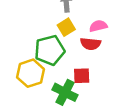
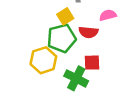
yellow square: (66, 27) -> (65, 16), moved
red semicircle: (91, 44) -> (88, 32), moved

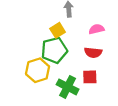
red semicircle: (88, 32) -> (93, 52), moved
red square: (92, 63) -> (90, 77), moved

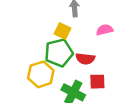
yellow square: (58, 30) -> (62, 31), turned -32
red semicircle: (93, 52) -> (85, 59), moved

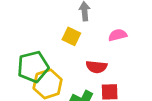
green pentagon: (59, 53) -> (33, 67), moved

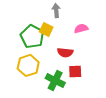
green pentagon: (33, 67) -> (32, 36), moved, turned -30

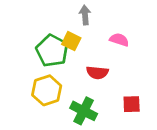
pink semicircle: (81, 28) -> (119, 40), turned 32
red square: (75, 71) -> (132, 104), moved

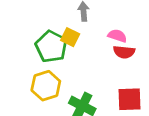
red semicircle: (97, 73) -> (124, 52), moved
red square: (132, 104) -> (129, 99), size x1.4

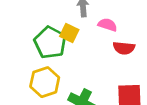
pink semicircle: (117, 36) -> (108, 25), moved

